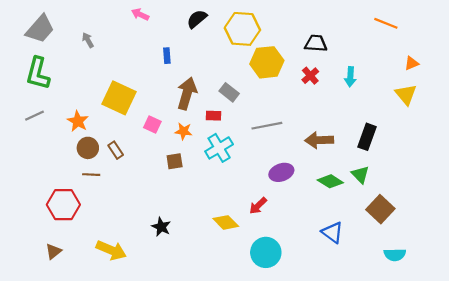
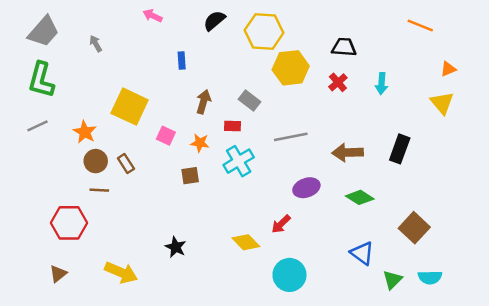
brown arrow: (187, 93) -> (203, 102), size x0.7
green triangle: (360, 175) -> (392, 280), moved, turned 30

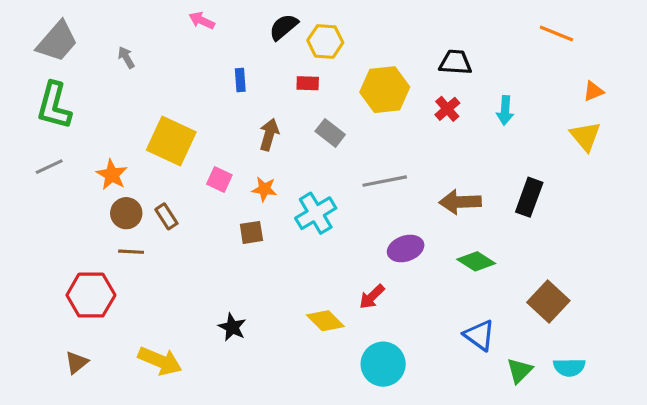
yellow hexagon: (264, 31) -> (325, 41), moved, size x0.7
red rectangle: (233, 126) -> (308, 83), moved

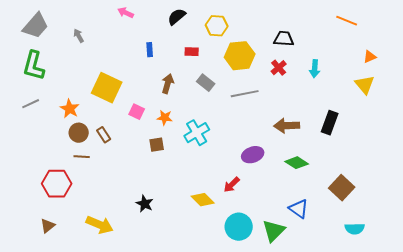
yellow hexagon: (325, 41) -> (217, 26), moved
gray line: (385, 181) -> (245, 94), moved
green triangle: (520, 371) -> (274, 231), moved, size x1.4

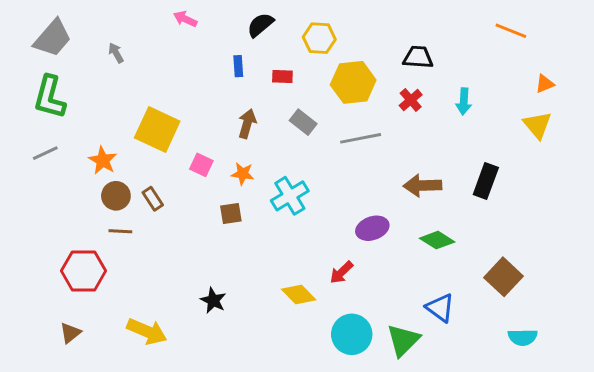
blue rectangle: (150, 50) -> (238, 66), moved

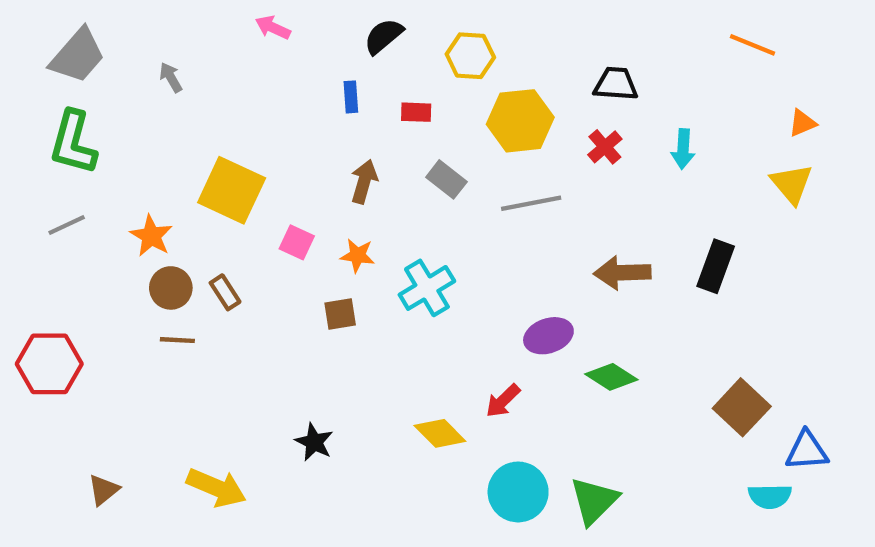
green diamond: (437, 240) -> (611, 377), moved
red hexagon: (84, 271) -> (49, 364), moved
blue triangle: (440, 308) -> (807, 451), moved, turned -40

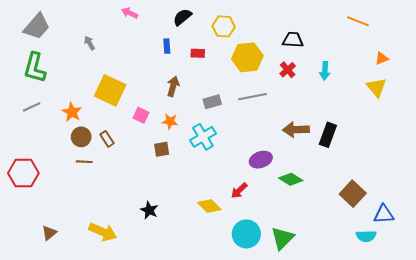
gray arrow: (171, 77) -> (89, 43), moved
gray rectangle: (446, 179) -> (212, 102), moved, turned -54
black rectangle: (716, 266) -> (328, 135), moved

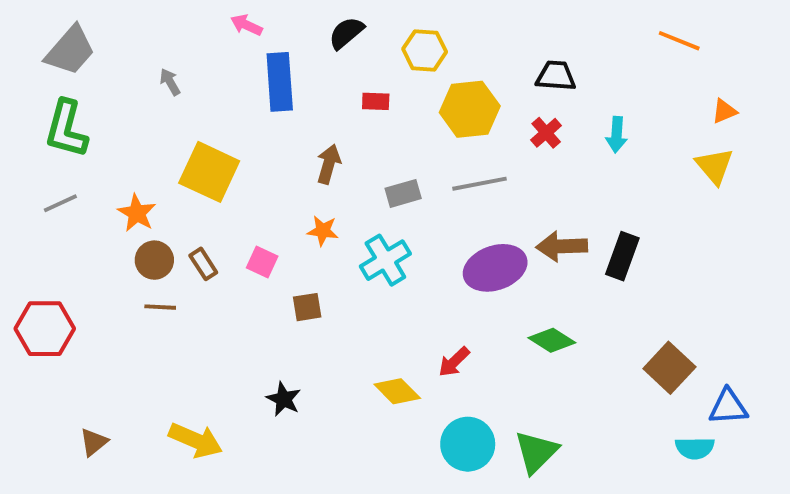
blue rectangle: (167, 46) -> (280, 82), moved, size x2.0
pink square: (141, 115) -> (262, 262), moved
brown square: (162, 149) -> (307, 307), moved
purple ellipse: (261, 160) -> (495, 268), moved, size x1.4

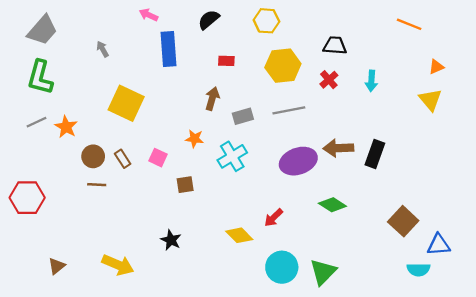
yellow hexagon: (425, 50) -> (266, 21), moved
brown arrow: (329, 164) -> (212, 99), moved
orange star: (137, 213) -> (66, 127), moved

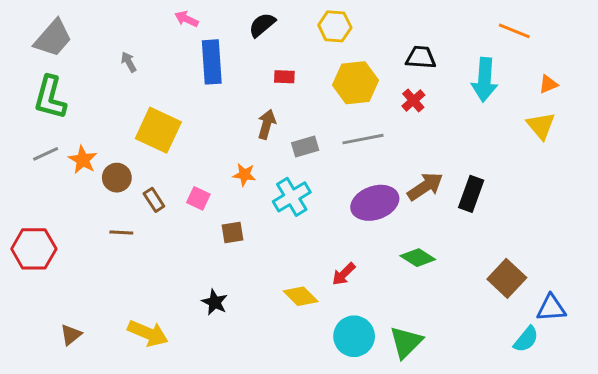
cyan arrow: (371, 81) -> (485, 80), moved, size x1.6
brown arrow: (338, 148) -> (425, 186), turned 148
brown circle: (93, 156) -> (117, 178), moved
cyan semicircle: (419, 270) -> (526, 339), turned -50

